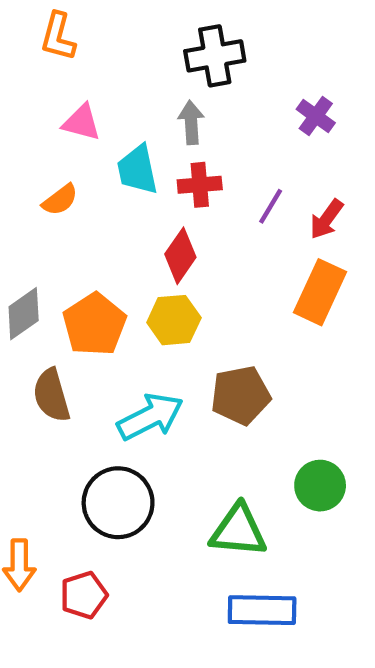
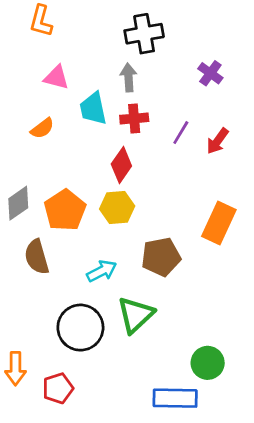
orange rectangle: (320, 292) -> (219, 223), moved
cyan arrow: (150, 417) -> (102, 271), size x0.7
green circle: (320, 486) -> (208, 363), moved
green triangle: (238, 531) -> (136, 315), moved, turned -48

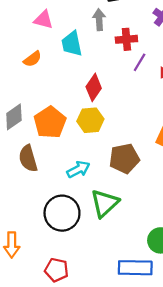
red cross: (134, 118) -> (126, 39), moved
red pentagon: (58, 388) -> (57, 270), moved, turned 30

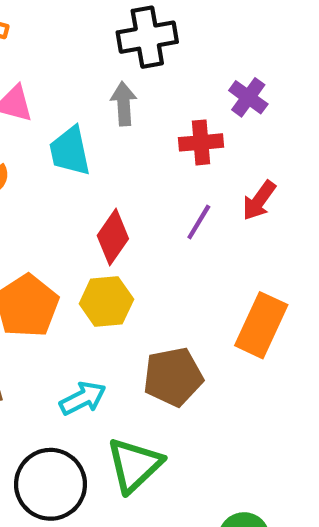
red cross: (126, 39) -> (201, 142), moved
purple line: (140, 62) -> (199, 222), moved

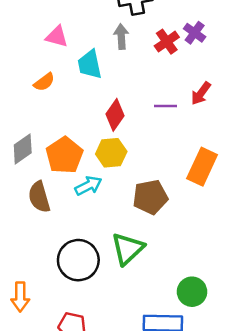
red cross: (201, 142) -> (167, 42), moved, turned -30
purple line: (199, 222) -> (165, 106), turned 60
cyan arrow: (83, 398) -> (88, 186), moved

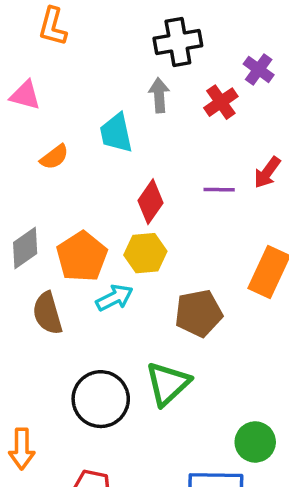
purple cross: (195, 33) -> (259, 69), moved
pink triangle: (57, 37) -> (25, 95), moved

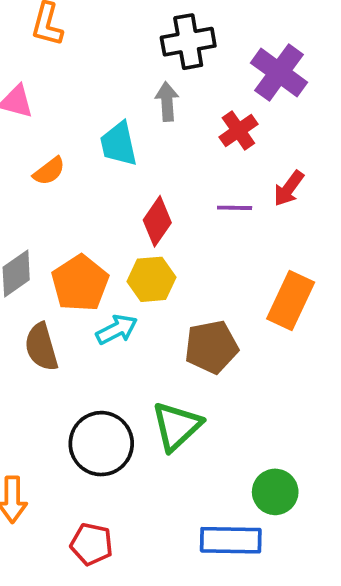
purple cross: (259, 69) -> (279, 73), size x1.6
red cross: (221, 102) -> (238, 131), moved

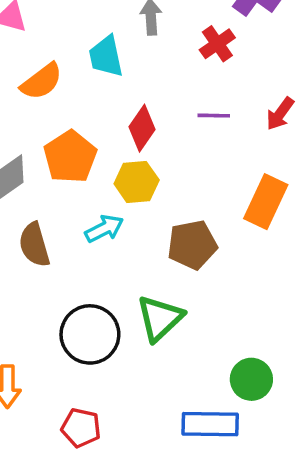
orange semicircle: (49, 171) -> (41, 81), size x1.4
red arrow: (289, 188) -> (280, 114), moved
orange pentagon: (80, 283) -> (70, 157), moved

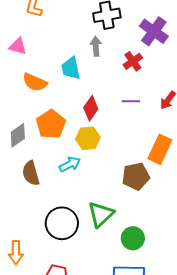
orange semicircle: (41, 81) -> (35, 82), turned 60
brown pentagon: (192, 245) -> (136, 176), moved
green circle: (251, 379) -> (133, 238), moved

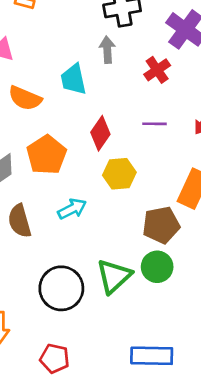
yellow hexagon: (88, 138) -> (119, 174), moved
green circle: (133, 238) -> (157, 267), moved

